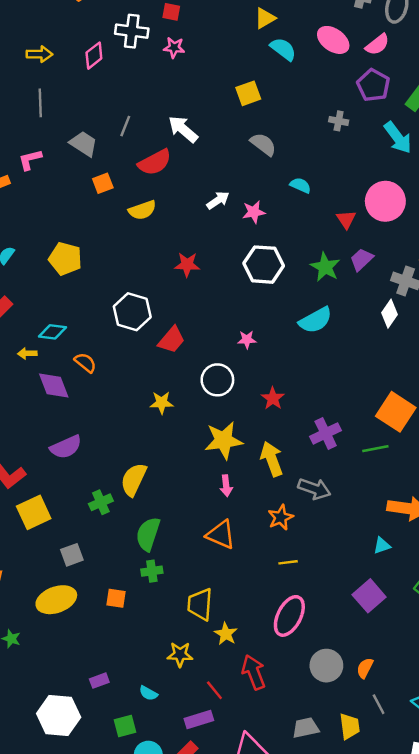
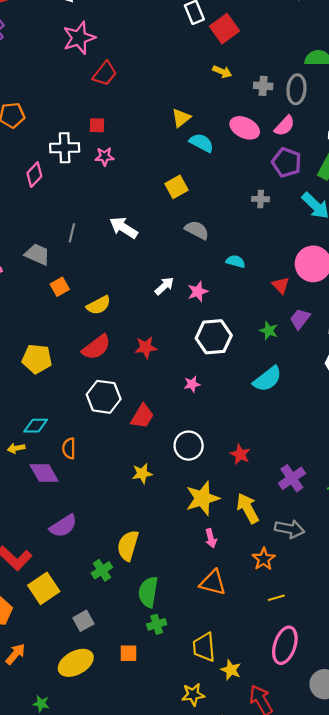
red semicircle: (155, 162) -> (96, 347), moved
green star: (325, 267) -> (269, 331), size x0.7
pink star: (247, 340) -> (192, 384), moved
orange semicircle: (85, 363) -> (69, 448), turned -120

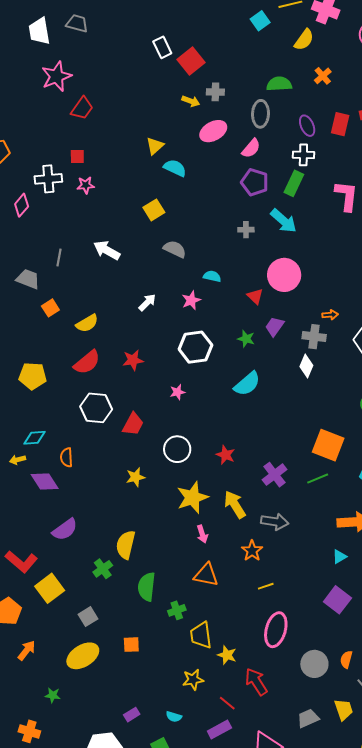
gray cross: (263, 86) -> (215, 92), moved
pink ellipse: (245, 128) -> (213, 131), moved, turned -52
gray cross: (261, 199) -> (246, 230), moved
pink star: (198, 291) -> (191, 300), moved
green cross: (157, 624) -> (177, 610), moved

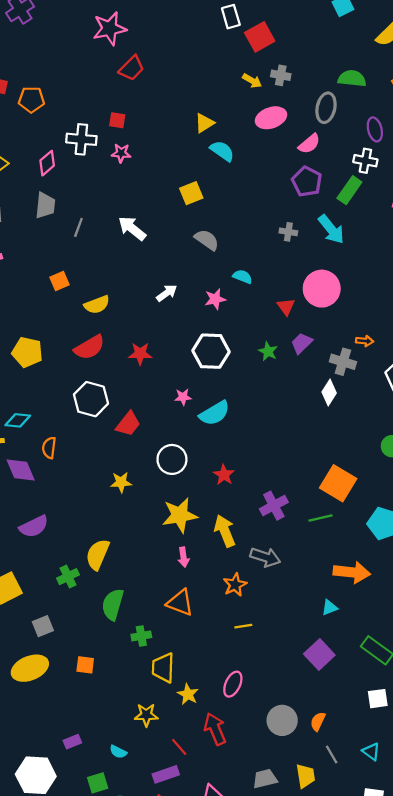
gray trapezoid: (28, 279) -> (45, 205), moved, turned 65
cyan semicircle: (247, 384) -> (215, 413), moved
pink ellipse: (276, 630) -> (233, 684), moved, size x0.7

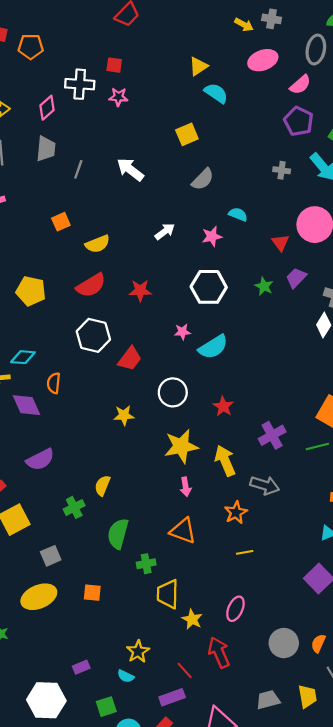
gray semicircle: (207, 240) -> (203, 179), turned 100
yellow semicircle: (98, 554) -> (102, 486), size x0.7
yellow star: (146, 715) -> (138, 651), moved, turned -30

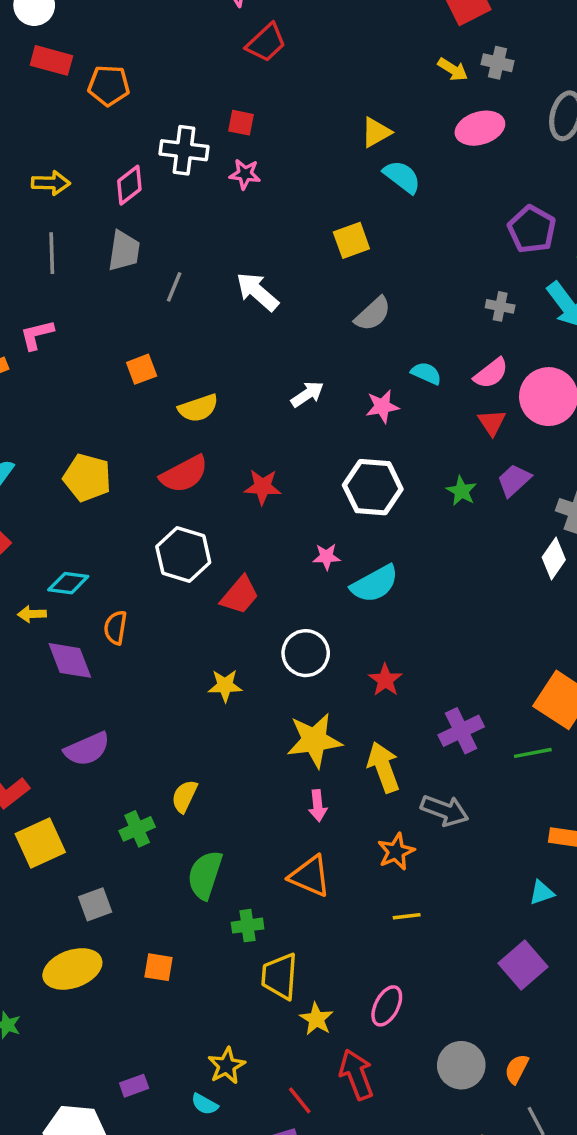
pink semicircle: (300, 85) -> (491, 373), moved

